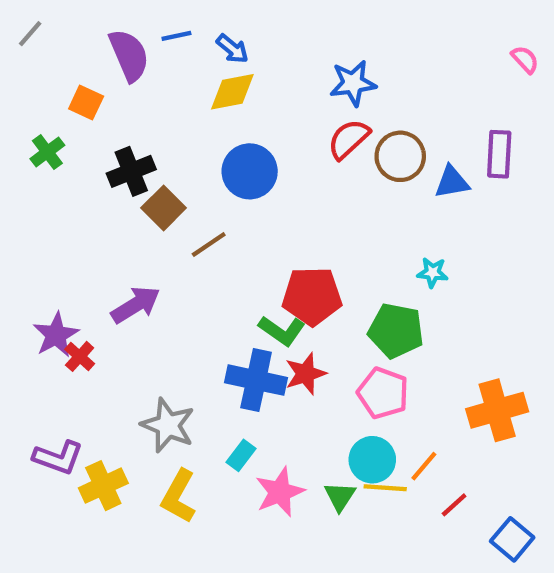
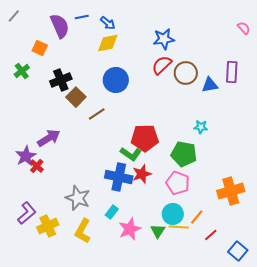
purple arrow: (136, 305) -> (49, 138), moved
purple L-shape: (58, 458) -> (27, 213), turned -60

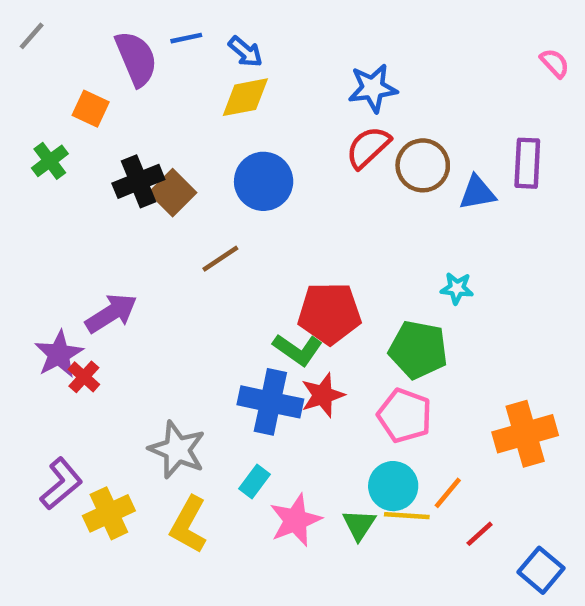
brown square: (76, 97) -> (173, 193), moved

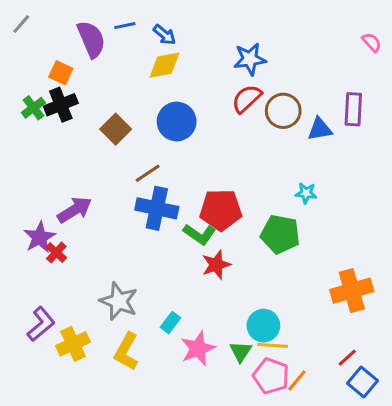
black cross: (138, 181) -> (61, 105), moved
blue cross: (270, 402) -> (157, 208), moved
pink pentagon: (405, 416) -> (271, 376), moved
orange line: (448, 493) -> (297, 380), moved
red line: (480, 534) -> (347, 358), moved

